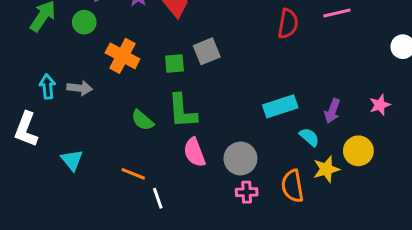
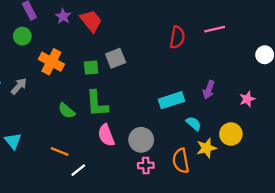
gray arrow: (80, 88) -> (19, 86), turned -54
purple arrow: (332, 111) -> (209, 90), moved
white line: (158, 198) -> (78, 170), turned 70

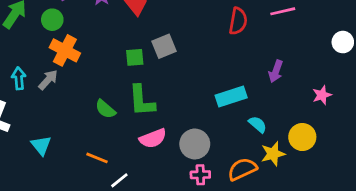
orange cross: (51, 62) -> (65, 50), moved
purple arrow: (209, 90) -> (276, 71), moved
pink semicircle: (106, 135) -> (153, 138), turned -90
orange semicircle: (181, 161) -> (242, 169), turned 75

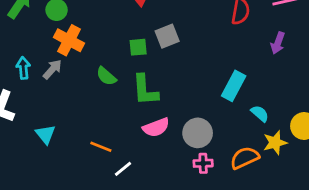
purple arrow: (276, 71) -> (278, 43), moved
cyan rectangle: (231, 97) -> (234, 86), turned -44
green semicircle: (105, 109) -> (106, 76), moved

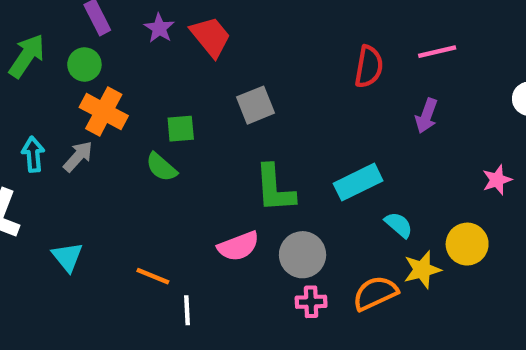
green square: (138, 47) -> (181, 129), moved
cyan rectangle: (234, 86) -> (358, 182), turned 36
green L-shape: (145, 90) -> (275, 188), moved
white line: (123, 169) -> (187, 310), turned -54

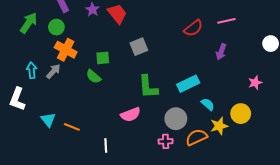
red semicircle: (369, 67) -> (193, 28), turned 42
gray circle: (303, 255) -> (176, 119), moved
orange line: (153, 276) -> (72, 127), moved

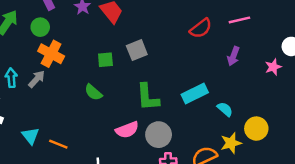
green square: (103, 58) -> (105, 60), moved
green semicircle: (93, 76) -> (93, 92), moved
pink star: (255, 83) -> (273, 67), moved
cyan semicircle: (208, 104) -> (225, 109), moved
gray circle: (176, 119) -> (159, 135), moved

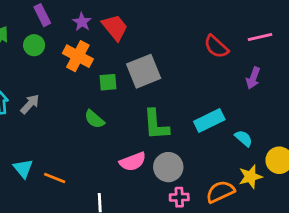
red semicircle: (201, 28) -> (216, 47), turned 80
gray square: (137, 50) -> (144, 71), size x1.4
orange cross: (51, 54) -> (78, 56), moved

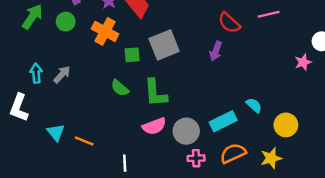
purple arrow: (253, 78) -> (216, 51), moved
cyan rectangle: (209, 121) -> (223, 121), moved
green L-shape: (156, 125) -> (155, 93), moved
yellow star: (250, 177) -> (271, 158), moved

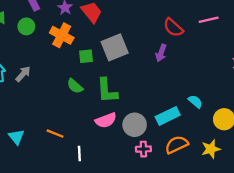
cyan triangle: (56, 132) -> (16, 137), moved
orange line: (84, 141) -> (55, 134), moved

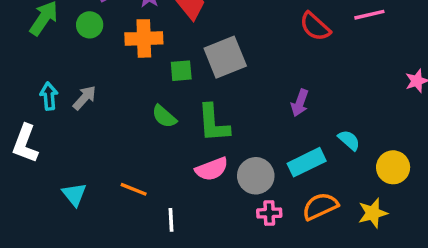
orange cross: (62, 35) -> (144, 38), turned -30
purple arrow: (161, 53) -> (300, 103), moved

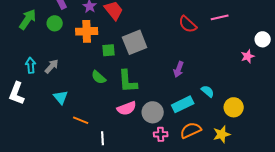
cyan triangle: (74, 194) -> (61, 97), moved

